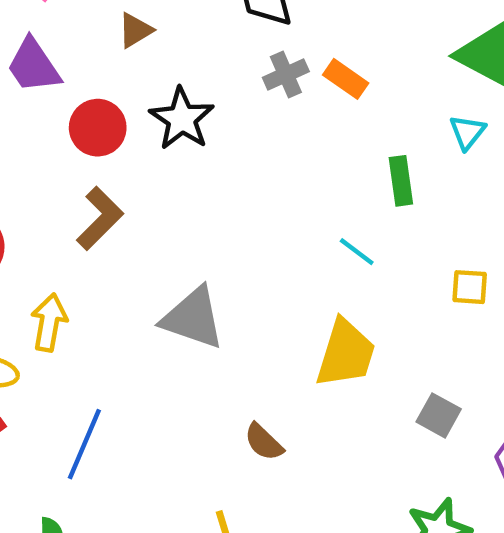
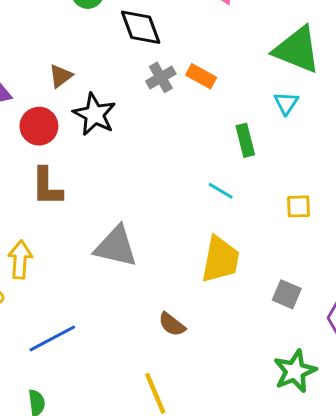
brown triangle: (135, 30) -> (61, 76), moved
brown L-shape: (100, 218) -> (47, 187), turned 141
blue line: (84, 444) -> (52, 338), turned 45

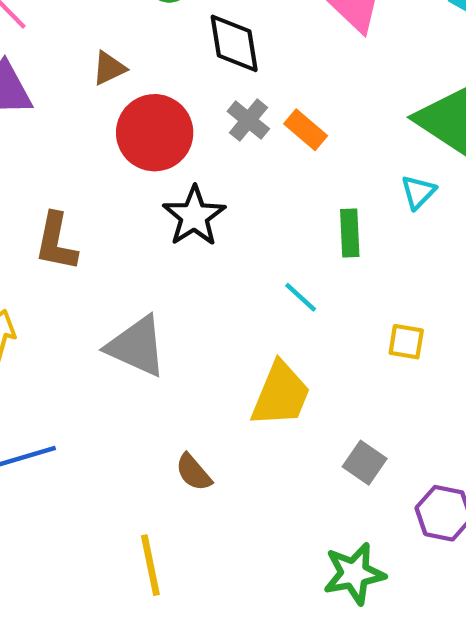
brown triangle: (61, 76) -> (109, 68), moved
gray cross: (161, 77) -> (248, 120), turned -32
black star: (95, 114) -> (194, 216), moved
red circle: (39, 126) -> (155, 133), moved, size x1.4

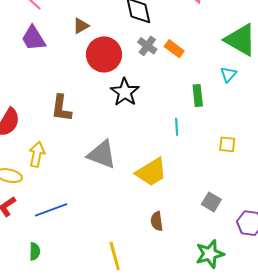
cyan line: (301, 297) -> (177, 127), turned 48
yellow trapezoid: (281, 394) -> (151, 172), moved, turned 40
brown semicircle: (194, 472) -> (157, 221), moved, turned 36

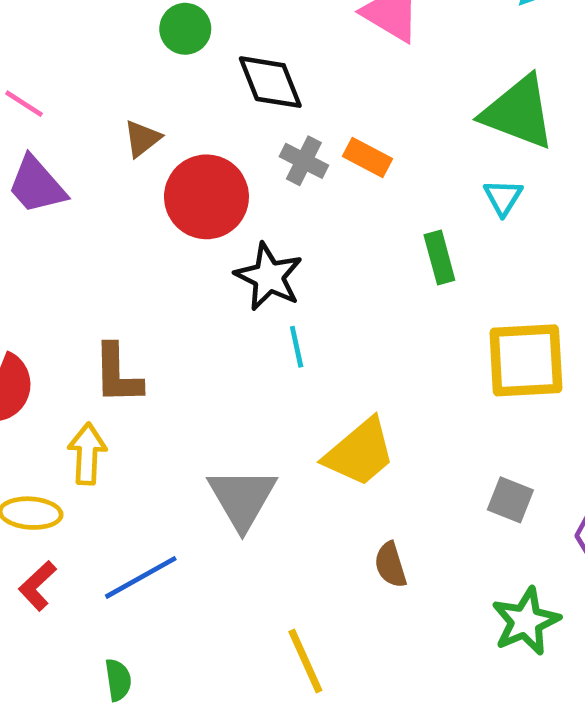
brown L-shape: (61, 108) -> (117, 374), moved
cyan line: (177, 127) -> (297, 347), moved
yellow square: (227, 144) -> (526, 360), size x2.0
gray triangle: (102, 154) -> (242, 498), moved, turned 48

